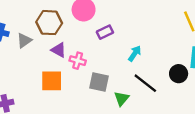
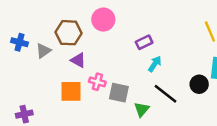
purple rectangle: (105, 32) -> (144, 42), moved
pink cross: (78, 61) -> (97, 82), moved

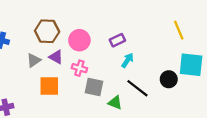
pink circle: (103, 20) -> (79, 40), moved
gray triangle: (43, 51) -> (34, 60), moved
pink cross: (97, 82) -> (79, 68), moved
green triangle: (142, 109) -> (115, 103), turned -48

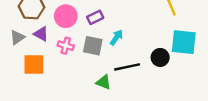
purple rectangle: (117, 40) -> (95, 17), moved
gray square: (94, 87) -> (93, 46), moved
black line: (137, 88) -> (127, 67), turned -50

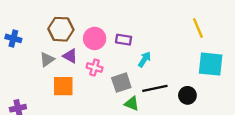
purple rectangle: (95, 17) -> (124, 40), turned 35
gray square: (93, 46) -> (121, 83), moved, turned -30
black circle: (160, 57) -> (187, 95), moved

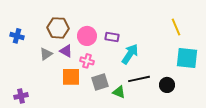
cyan arrow: (145, 59) -> (130, 54), size x1.5
gray square: (121, 83) -> (100, 82), moved
orange square: (63, 86) -> (71, 77), moved

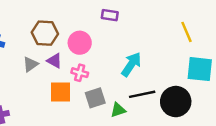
purple rectangle: (112, 37) -> (110, 15), moved
black circle: (167, 85) -> (176, 102), size x1.6
green triangle: (119, 92) -> (118, 110), turned -40

